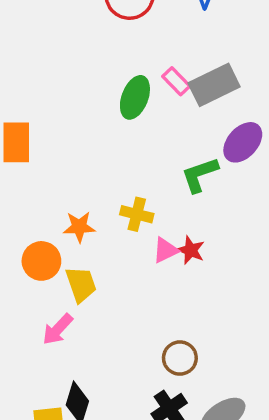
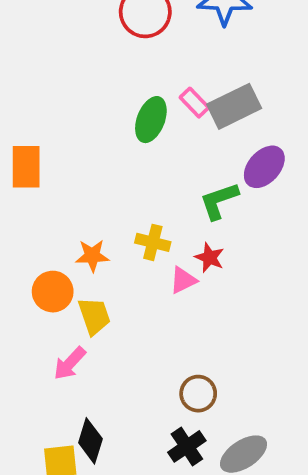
red star: (191, 250) -> (210, 258), moved

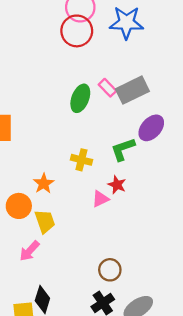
yellow cross: (153, 242) -> (81, 160), moved
orange star: (92, 256) -> (44, 183), turned -30

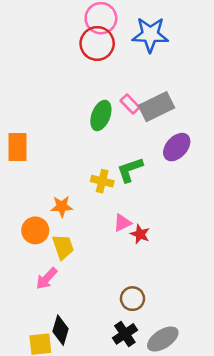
green L-shape: (123, 149) -> (130, 170), moved
orange star: (44, 183) -> (62, 206), turned 30
red star: (117, 185) -> (140, 234), moved

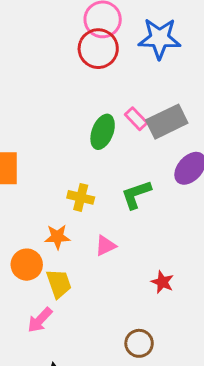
yellow cross: (102, 181) -> (81, 197), moved
pink triangle: (122, 223) -> (106, 246), moved
red star: (140, 234) -> (162, 282), moved

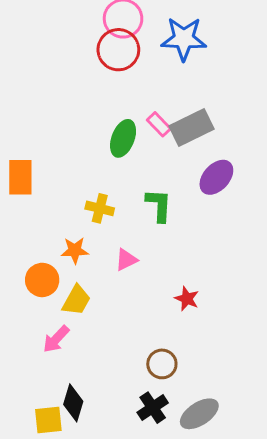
green L-shape: (136, 195) -> (159, 205), turned 112
yellow trapezoid: (59, 284) -> (76, 300), turned 48

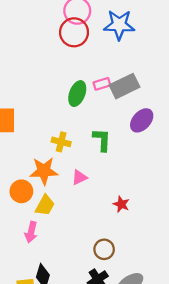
pink rectangle: (159, 124) -> (102, 84), turned -63
orange star: (75, 250) -> (44, 171), size x1.5
pink arrow: (56, 339) -> (31, 232), turned -30

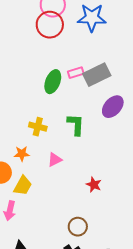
orange star: (44, 171) -> (22, 154), size x0.6

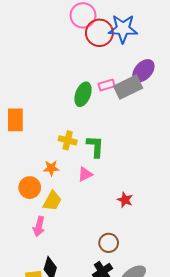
red circle: (50, 25) -> (99, 33), moved
purple ellipse: (113, 107) -> (143, 71), moved
green L-shape: (76, 125) -> (95, 147), moved

